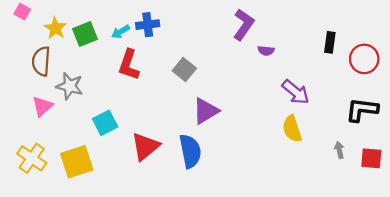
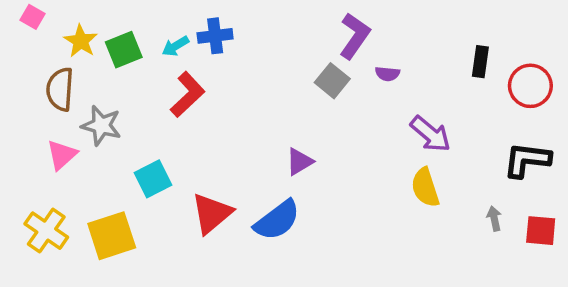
red L-shape: (129, 65) -> (188, 94), turned -152
gray square: (184, 70) -> (332, 81), moved
purple triangle: (206, 111) -> (300, 162), size x0.7
blue semicircle: (190, 151) -> (277, 220), turned 64

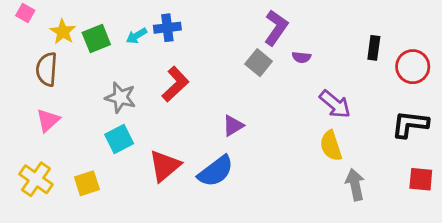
red L-shape: (188, 94) -> (175, 84), moved
gray star: (101, 125) -> (120, 97), moved
gray arrow: (494, 219) -> (355, 185), moved, size x1.6
yellow square: (112, 236) -> (87, 183), size x0.7

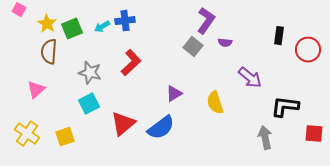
brown semicircle: (47, 69) -> (49, 52), moved
black L-shape: (410, 124) -> (285, 107), moved
yellow semicircle: (331, 146) -> (215, 103), moved

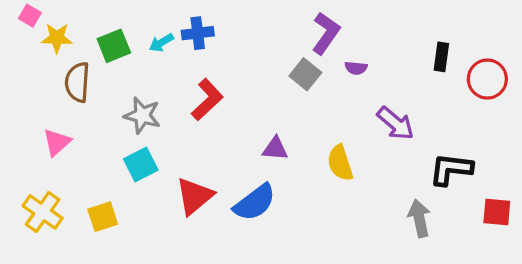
yellow star: (47, 24) -> (57, 38), moved, turned -30
purple triangle: (174, 94) -> (275, 149), turned 36

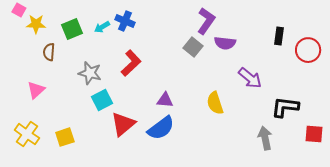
blue cross: (198, 33) -> (125, 21), turned 30
purple semicircle: (356, 68) -> (225, 43), size x1.5
brown semicircle: (77, 82) -> (49, 52), size x0.7
purple triangle: (275, 149) -> (165, 100), moved
cyan square: (141, 164) -> (102, 100), moved

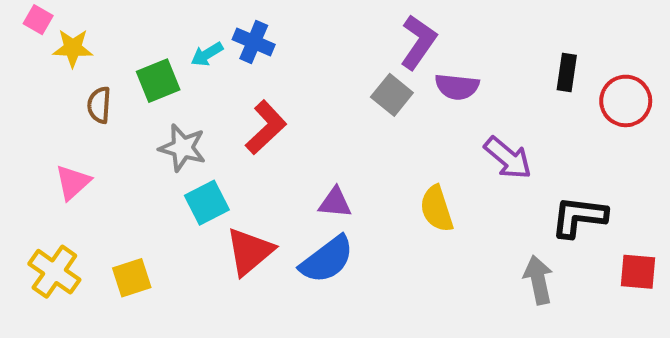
green square: (72, 29) -> (158, 81), moved

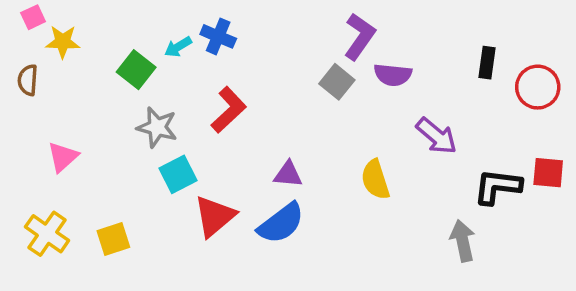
pink square: (38, 20) -> (33, 17), turned 35
green square: (158, 81) -> (136, 70), turned -30
brown semicircle: (99, 105) -> (28, 80), moved
red square: (638, 272) -> (548, 173), moved

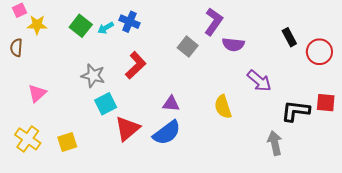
black rectangle: (487, 63) -> (289, 37), turned -36
green square: (136, 70) -> (81, 26), moved
gray square: (337, 82) -> (188, 47), moved

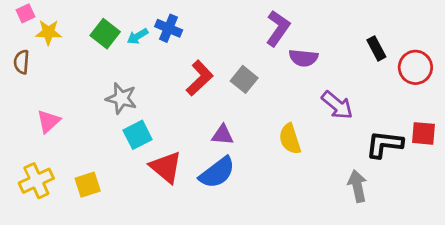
gray square: (188, 47) -> (244, 79), moved
red L-shape: (136, 65) -> (200, 78), moved
red triangle: (127, 129) -> (166, 167), turned -40
yellow cross: (28, 139) -> (36, 181), turned 30

